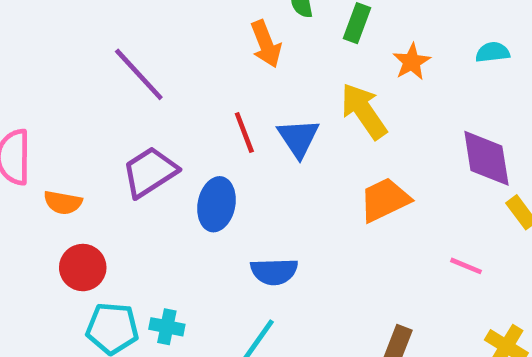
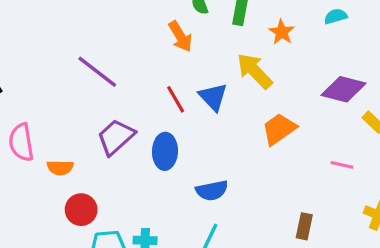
purple diamond: (486, 158) -> (344, 89), turned -57

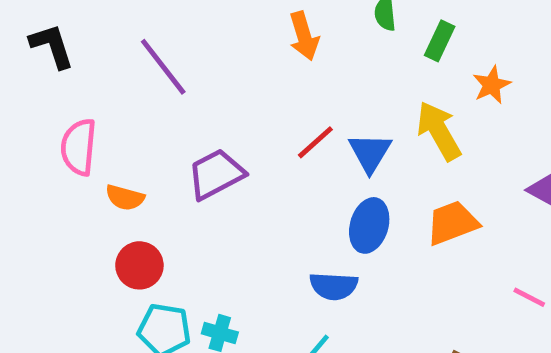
orange arrow: (180, 36) -> (304, 36), moved
purple line: (97, 72) -> (163, 67), moved
red line: (176, 99) -> (315, 142), turned 64
blue ellipse: (165, 151) -> (369, 225), moved

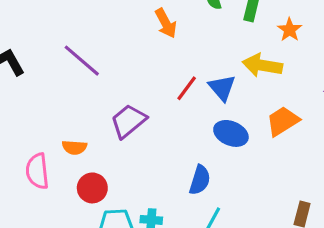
yellow arrow: (439, 131) -> (262, 65), turned -39
pink semicircle: (79, 147) -> (37, 171), moved
blue ellipse: (369, 225) -> (231, 133), turned -72
blue semicircle: (334, 286) -> (200, 180), moved, turned -64

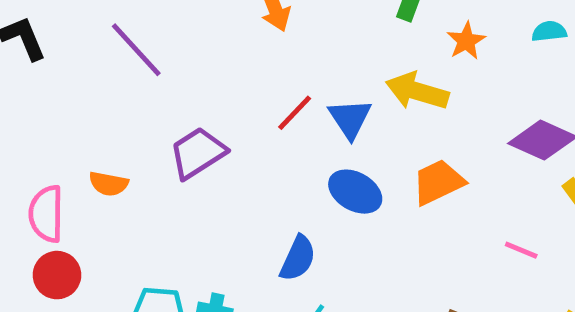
red circle: (92, 188) -> (57, 275), moved

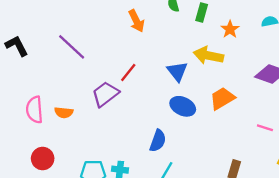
red line: (295, 113) -> (128, 73), moved
pink semicircle: (46, 214) -> (34, 110), moved

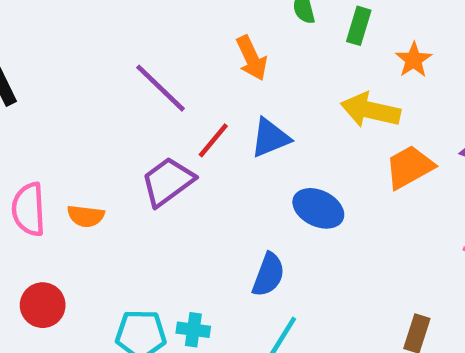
orange arrow: (136, 21) -> (252, 58), moved
purple line: (72, 47) -> (161, 88), moved
blue triangle: (177, 71) -> (270, 138), moved, turned 45
orange trapezoid: (222, 98) -> (409, 167), moved

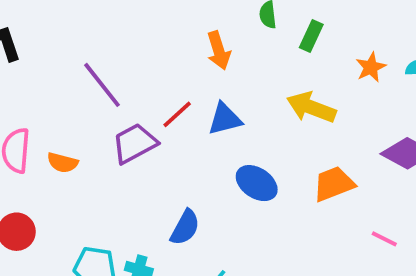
orange star: (414, 60) -> (371, 67), moved
purple line: (161, 88) -> (102, 85), moved
orange trapezoid: (409, 167) -> (334, 184), moved
blue semicircle: (268, 275) -> (185, 227), moved

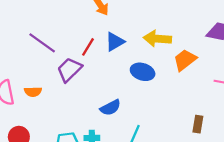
yellow arrow: (311, 107) -> (157, 39), moved
blue semicircle: (185, 227) -> (110, 108), turned 50

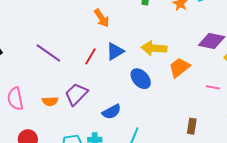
purple trapezoid: (69, 70) -> (76, 94), moved
blue ellipse: (143, 72) -> (141, 79), turned 30
orange semicircle: (33, 92) -> (50, 101), moved

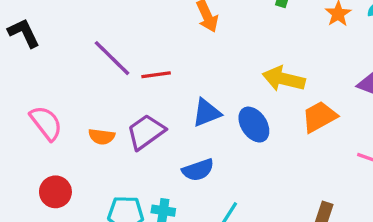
blue triangle: (115, 51) -> (207, 113), moved
red line: (91, 56) -> (156, 75), moved, turned 42
pink semicircle: (15, 99) -> (46, 123), turned 145

